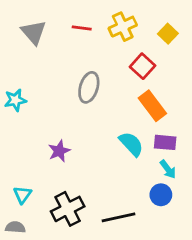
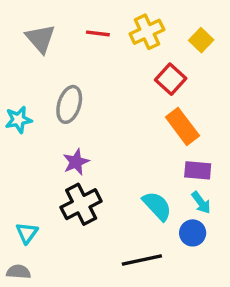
gray ellipse: (89, 87) -> (69, 104), moved
cyan semicircle: (131, 144) -> (157, 206), moved
purple star: (59, 151) -> (76, 162), moved
black cross: (68, 209) -> (81, 204), moved

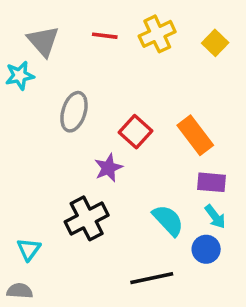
red square: (171, 79) -> (136, 132), moved
cyan star: (18, 120) -> (20, 76), moved
purple star: (76, 162) -> (108, 168), moved

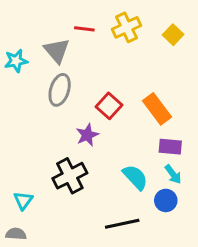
gray triangle: (43, 41) -> (57, 51), moved

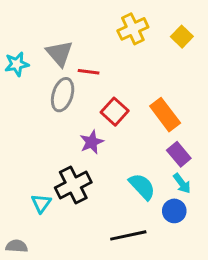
red line: (84, 29) -> (89, 72), moved
purple rectangle: (170, 147) -> (179, 154), turned 45
cyan triangle: (23, 200) -> (41, 203), moved

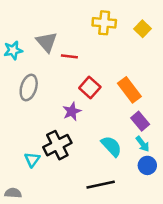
yellow cross: (133, 29) -> (104, 23), turned 30
gray ellipse: (63, 95) -> (29, 88), moved
blue circle: (174, 211) -> (147, 165), moved

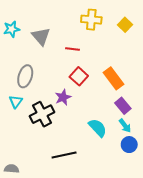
cyan star: (13, 50) -> (12, 29), moved
red line: (69, 56) -> (72, 49), moved
black cross: (57, 145) -> (42, 114), moved
cyan triangle: (32, 159) -> (16, 102), moved
black line: (101, 185) -> (64, 155), moved

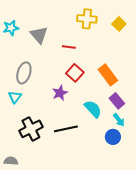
black cross: (42, 114) -> (31, 129), moved
cyan semicircle: (98, 128) -> (93, 109), moved
blue circle: (129, 145) -> (113, 137), moved
black line: (64, 155) -> (66, 129), moved

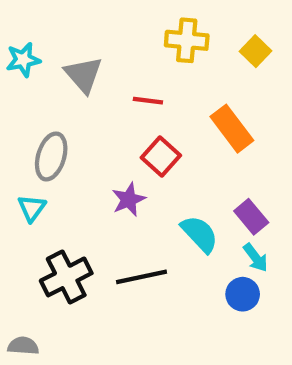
orange rectangle: (108, 75) -> (232, 129), moved

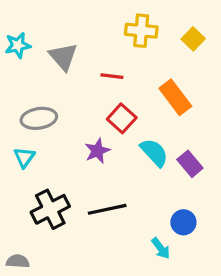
gray ellipse: (51, 156) -> (39, 118), turned 64
cyan semicircle: (200, 234) -> (154, 152), moved
cyan arrow: (256, 258) -> (161, 248), moved

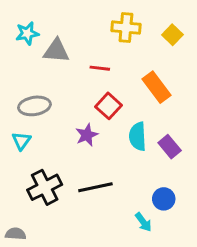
cyan star: (18, 45) -> (27, 33), moved
gray triangle: (63, 57) -> (56, 51), turned -44
cyan semicircle: (154, 152) -> (138, 136), turned -140

